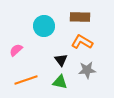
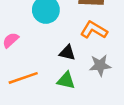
black triangle: (61, 60) -> (67, 53), turned -40

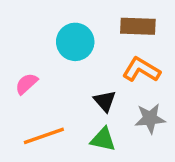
black triangle: (67, 53) -> (105, 101), turned 36

